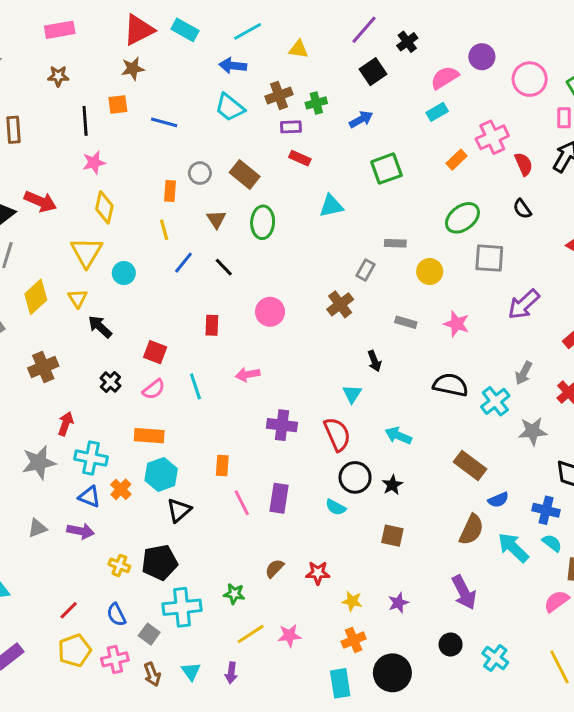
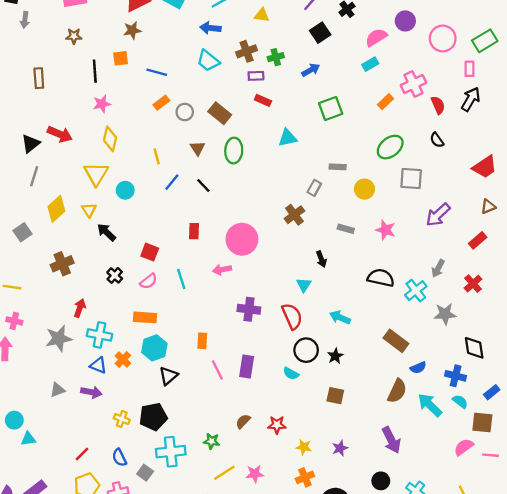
orange rectangle: (170, 191) -> (161, 103), moved, turned 49
pink circle: (270, 312) -> (242, 239), moved, size x1.4

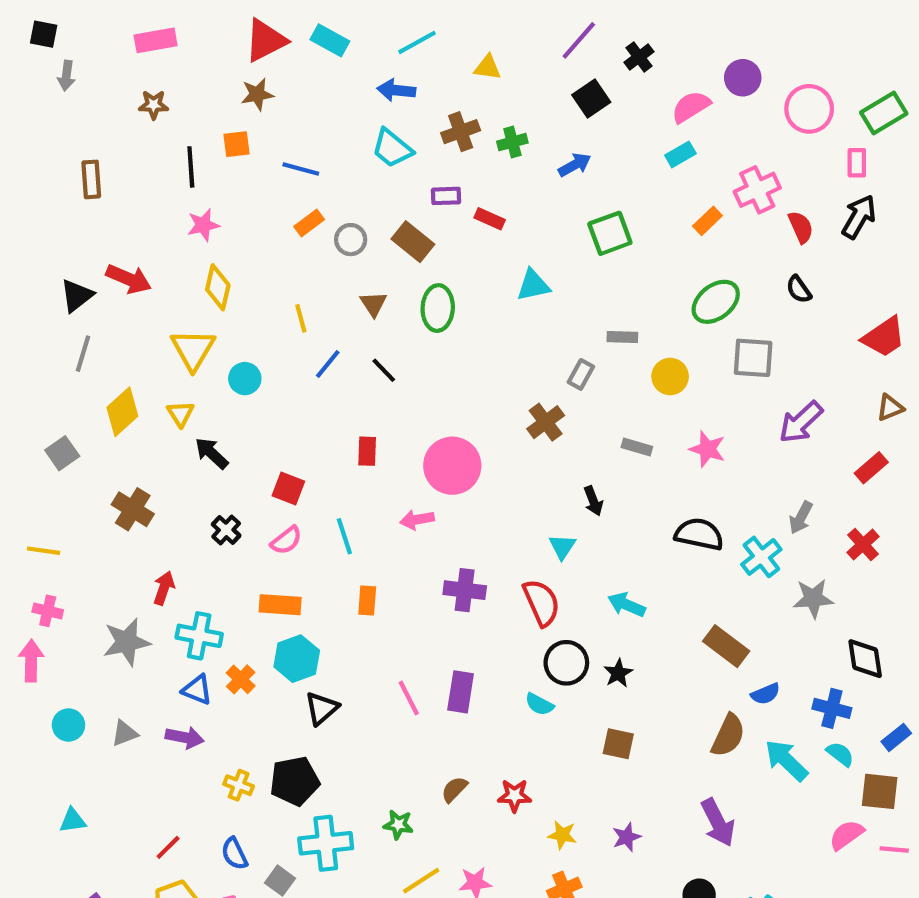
purple rectangle: (256, 76) -> (446, 196), moved
brown cross: (62, 264) -> (133, 509), turned -35
orange rectangle: (202, 341) -> (367, 601), moved
cyan circle: (14, 420) -> (68, 725), moved

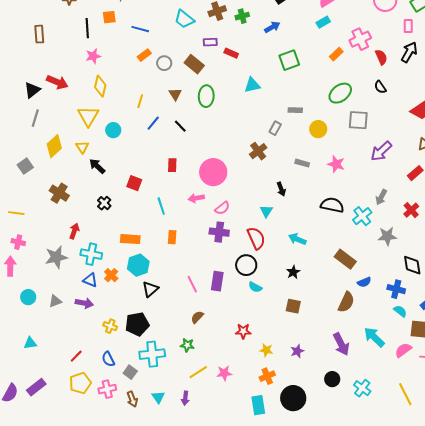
yellow line: (301, 318) -> (140, 101), turned 32
pink semicircle: (286, 540) -> (222, 208), moved
black circle: (566, 663) -> (246, 265), moved
cyan arrow: (786, 760) -> (374, 337), moved
brown semicircle: (454, 789) -> (197, 317), moved

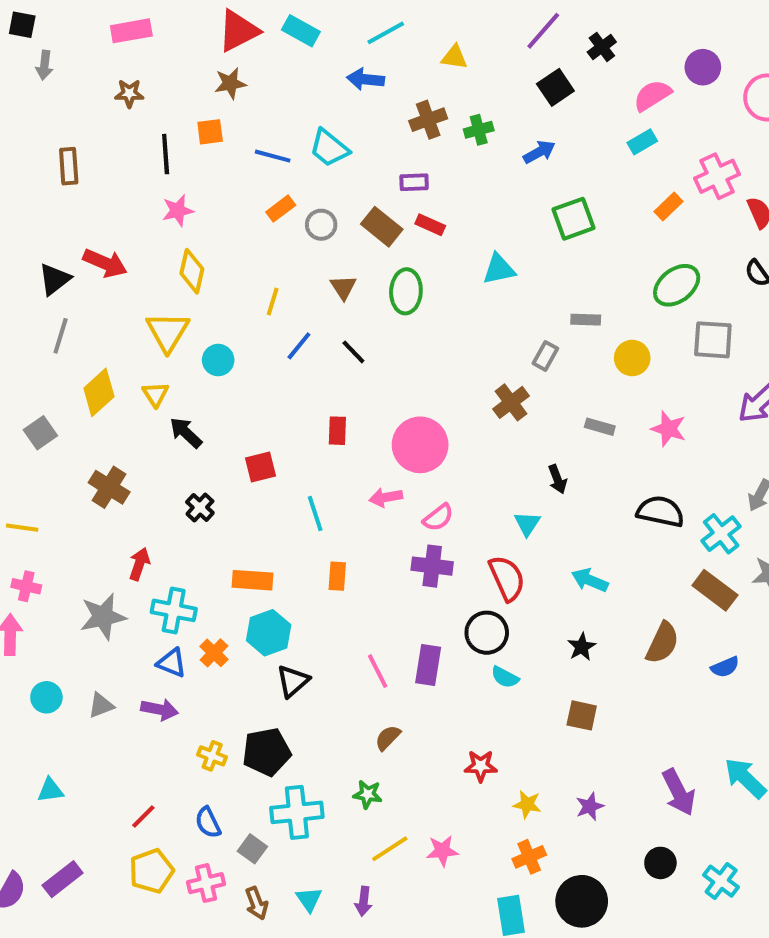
cyan trapezoid: (184, 19) -> (329, 148), moved
red rectangle: (231, 53) -> (430, 225), moved
red square: (134, 183) -> (261, 467), turned -35
brown rectangle: (345, 259) -> (715, 590), moved
brown semicircle: (346, 302) -> (662, 643), moved

